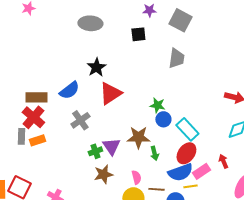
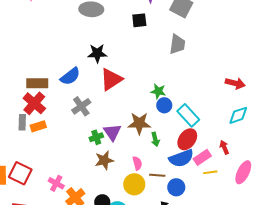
black star: (96, 67) -> (97, 53), turned 30
yellow line: (190, 186) -> (210, 172), moved

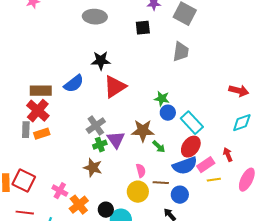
gray cross: (81, 106) -> (96, 126), moved
green arrow: (155, 139) -> (159, 147), turned -32
brown star: (104, 160) -> (93, 168), moved, turned 30

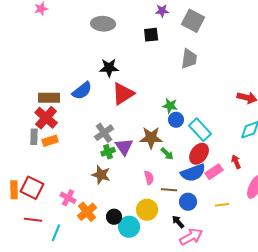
yellow line: (214, 180) -> (222, 205), moved
yellow circle: (138, 192) -> (147, 210), moved

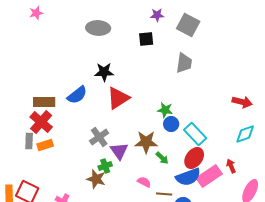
green cross: (108, 152) -> (105, 166), moved
pink rectangle: (214, 172) -> (209, 176), size x1.4
pink semicircle: (149, 178) -> (144, 182), turned -48

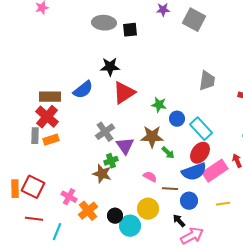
black square: (146, 39) -> (130, 30), moved
gray trapezoid: (184, 63) -> (207, 81), moved
green star: (165, 110) -> (159, 105), moved

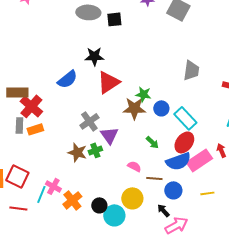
brown rectangle: (50, 97) -> (17, 92), moved
brown star: (152, 137) -> (134, 108), moved
brown star: (102, 174) -> (77, 152), moved
cyan line: (57, 232) -> (41, 194), moved

